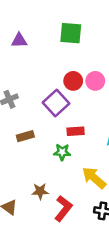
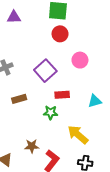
red circle: (73, 81) -> (60, 34), moved
pink circle: (95, 81) -> (80, 60), moved

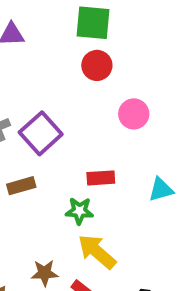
purple square: (45, 71) -> (41, 133), moved
yellow arrow: (78, 135) -> (97, 252), moved

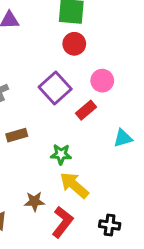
purple square: (41, 133) -> (55, 88), moved
red rectangle: (101, 178) -> (86, 110), moved, turned -36

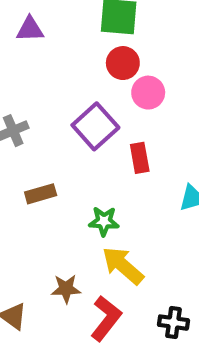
pink circle: (102, 81) -> (148, 93), moved
red rectangle: (86, 110) -> (140, 158), turned -60

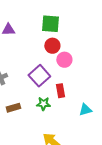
green star: (104, 221) -> (43, 104), moved

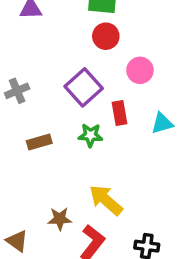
pink circle: (64, 60) -> (140, 70), moved
cyan triangle: (85, 110) -> (162, 123), moved

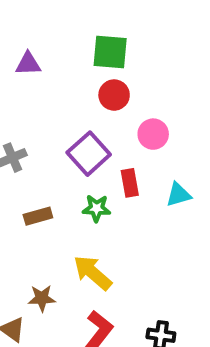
yellow arrow: (106, 200) -> (93, 273), moved
brown star: (60, 219) -> (42, 298), moved

